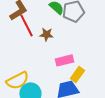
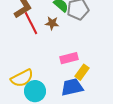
brown star: (46, 34) -> (52, 23), moved

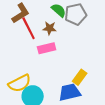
pink rectangle: (69, 58) -> (47, 48), moved

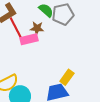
pink rectangle: (47, 48) -> (29, 39), moved

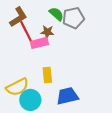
yellow rectangle: (67, 77) -> (47, 75), moved, turned -42

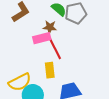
red line: (26, 32) -> (55, 48), moved

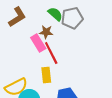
pink rectangle: (42, 38) -> (38, 43), turned 72

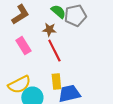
pink rectangle: (38, 43) -> (23, 46), moved
yellow rectangle: (46, 75) -> (56, 82), moved

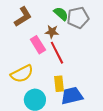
pink rectangle: (23, 46) -> (38, 45), moved
yellow semicircle: (19, 85) -> (22, 74), moved

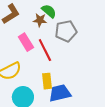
gray pentagon: (78, 18) -> (66, 31), moved
brown star: (52, 32) -> (40, 20), moved

